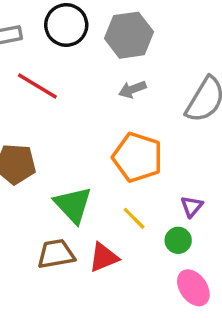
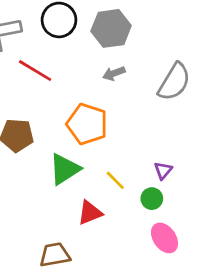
orange pentagon: (137, 157) -> (87, 124), moved
green triangle: (73, 205) -> (65, 169), turned 40
brown trapezoid: (56, 254) -> (55, 255), moved

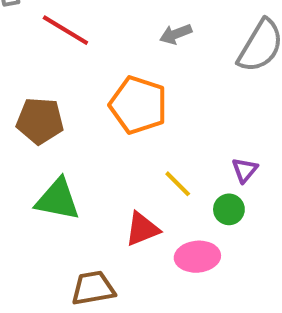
green triangle: (65, 169) -> (58, 200), moved, turned 44
pink ellipse: (164, 238) -> (197, 257), moved, turned -60

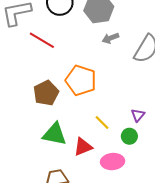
gray arrow: (176, 34) -> (110, 38), moved
brown pentagon: (40, 121) -> (46, 93), moved, turned -30
green triangle: (58, 200) -> (55, 134), moved

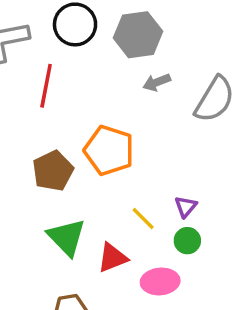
red line: (42, 40) -> (46, 86), turned 70
purple triangle: (138, 115) -> (186, 207), moved
green triangle: (55, 134) -> (67, 237), turned 35

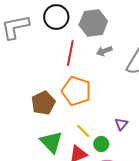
red line: (46, 86) -> (70, 53), moved
yellow line: (143, 219) -> (83, 131), moved
green circle: (187, 241) -> (101, 144), moved

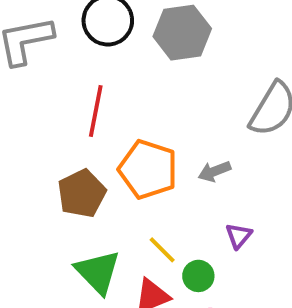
gray arrow: (104, 51) -> (214, 171), moved
red line: (70, 53) -> (96, 111), moved

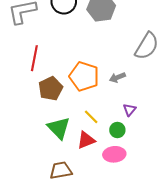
red line: (96, 111) -> (34, 58), moved
green circle: (198, 276) -> (117, 130), moved

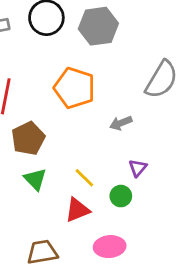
orange pentagon: (84, 76) -> (74, 88), moved
green triangle: (59, 128) -> (35, 179), moved, size x0.7
pink ellipse: (114, 154) -> (110, 247), moved

